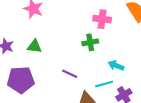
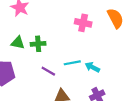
green cross: (90, 42) -> (38, 44), moved
cyan line: (104, 84) -> (72, 63), moved

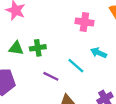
cyan line: (72, 63) -> (76, 66), turned 56
cyan arrow: (92, 67) -> (99, 53), moved

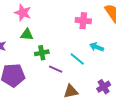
green triangle: (16, 48) -> (27, 35), moved
green cross: (38, 48) -> (42, 53), moved

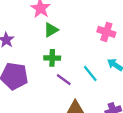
green triangle: (27, 35) -> (51, 30), moved, turned -48

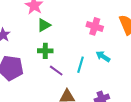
cyan line: (90, 73) -> (80, 65), turned 56

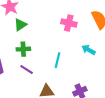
cyan arrow: (103, 56) -> (89, 50), moved
purple line: (56, 71) -> (27, 69), moved

